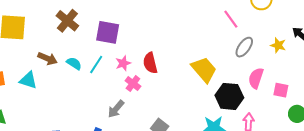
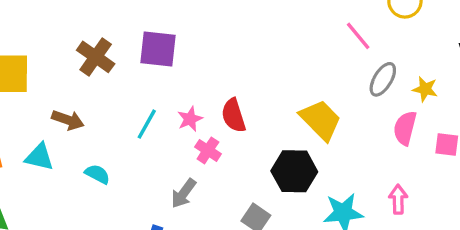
purple square: (108, 32) -> (158, 49), moved
yellow star: (278, 45) -> (425, 89), moved
cyan semicircle: (74, 63) -> (97, 174), moved
black hexagon: (229, 96) -> (294, 171), moved

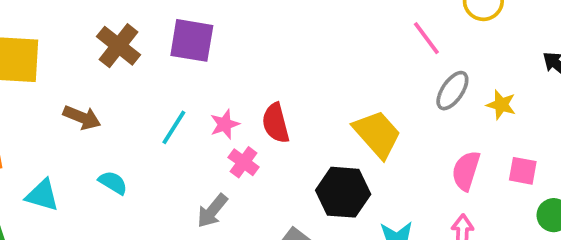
pink semicircle: (405, 128) -> (466, 171), moved
cyan triangle: (39, 157) -> (42, 195), moved

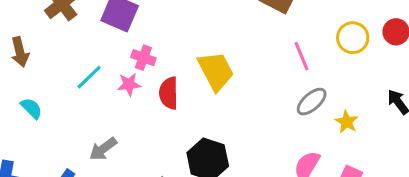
brown arrow: (82, 117) -> (20, 52), turned 40
yellow trapezoid: (377, 134) -> (216, 71), moved
pink cross: (244, 162) -> (143, 58), moved, turned -30

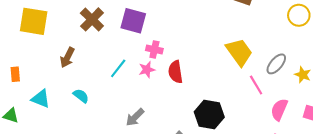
brown arrow: (20, 52) -> (67, 58), turned 48
pink line: (301, 56) -> (256, 85), moved
yellow trapezoid: (216, 71) -> (239, 52), moved

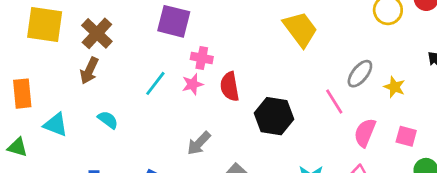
brown cross: (92, 19) -> (97, 33), moved
yellow trapezoid: (239, 52) -> (300, 29), moved
orange rectangle: (15, 74) -> (22, 94), size x1.5
black hexagon: (209, 114) -> (274, 116), moved
gray arrow: (135, 117) -> (199, 143), moved

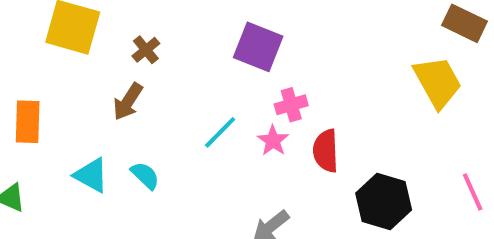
brown cross: (97, 33) -> (146, 50), size x0.6
pink cross: (202, 58) -> (291, 105), turned -35
pink star: (192, 84) -> (273, 141), turned -30
cyan triangle: (56, 125) -> (91, 175), moved

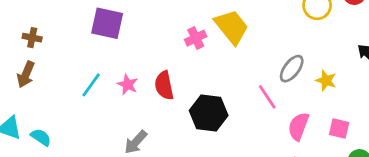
brown cross: (146, 50) -> (32, 38), turned -30
pink cross: (291, 105) -> (196, 38), moved
cyan semicircle: (145, 175) -> (41, 137), moved

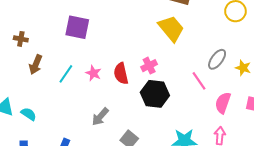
pink cross: (196, 38) -> (149, 66), moved
brown arrow: (26, 74) -> (36, 65), moved

